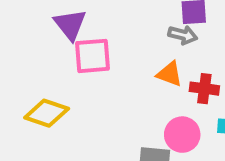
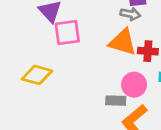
orange triangle: (170, 74) -> (123, 42), size x1.5

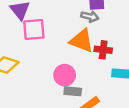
pink circle: (134, 85) -> (65, 75), moved

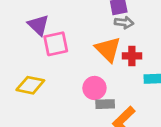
gray arrow: (90, 17) -> (124, 23), moved
orange triangle: (82, 41) -> (108, 49), turned 32

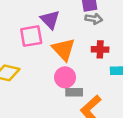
purple triangle: (38, 25) -> (50, 20), moved
orange triangle: (108, 49) -> (64, 49), moved

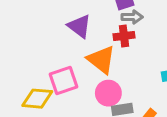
pink square: (31, 36) -> (63, 81), moved
red cross: (100, 49) -> (124, 36), moved

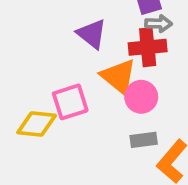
red cross: (124, 36) -> (148, 47), size x1.4
pink circle: (108, 93) -> (141, 97), moved

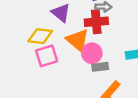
yellow diamond: (37, 124) -> (40, 36), moved
gray rectangle: (144, 140) -> (100, 67), moved

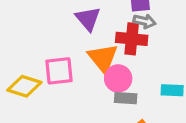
yellow diamond: (40, 36) -> (24, 86), moved

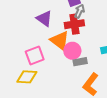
gray arrow: (144, 21) -> (80, 11), turned -64
yellow diamond: (24, 86) -> (27, 77), moved

